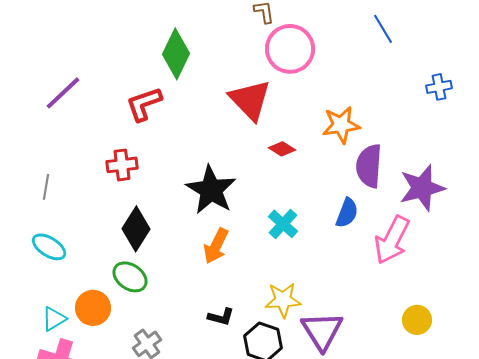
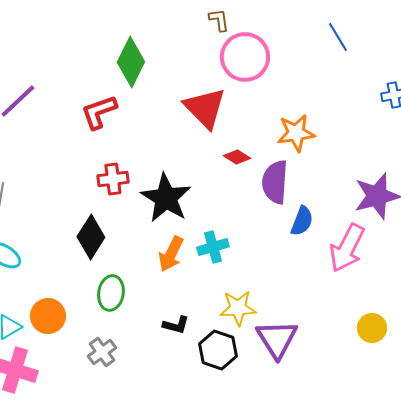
red cross: (122, 165) -> (113, 179), moved
purple semicircle: (369, 166) -> (275, 182), moved
cyan cross: (283, 224) -> (213, 247), moved, turned 32
green ellipse: (130, 277) -> (111, 293), moved, turned 64

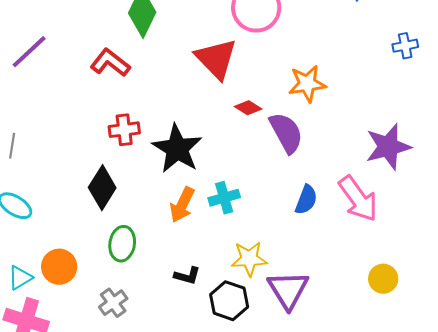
red L-shape: (99, 112) -> (110, 63), turned 57
purple semicircle: (275, 182) -> (286, 133), turned 147
blue semicircle: (302, 221) -> (306, 200), moved
pink arrow: (347, 248) -> (358, 199), turned -63

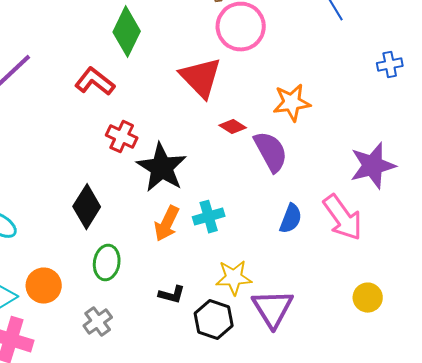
red cross: (124, 130) -> (122, 137), moved, turned 32

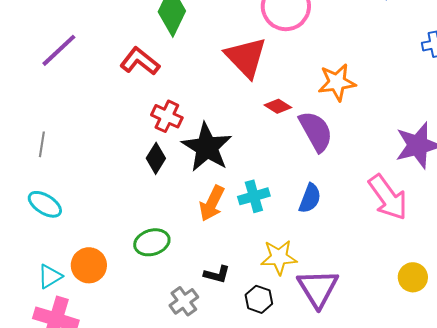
black diamond: (87, 207) -> (156, 158), moved, size x0.7
blue semicircle: (291, 219) -> (310, 198), moved
green ellipse: (107, 263) -> (152, 242), turned 64
black hexagon: (214, 320) -> (259, 299), size x0.7
gray cross: (98, 322) -> (184, 301), moved

